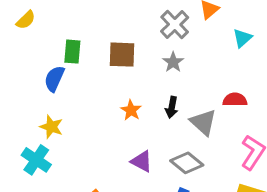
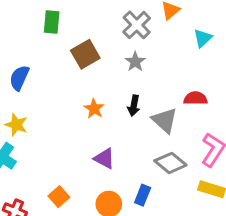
green rectangle: (72, 52) -> (52, 22), moved
brown square: (122, 55) -> (85, 54), turned -32
gray diamond: (187, 163) -> (170, 163), moved

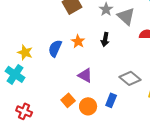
blue semicircle: (19, 78) -> (55, 48), moved
gray triangle: (165, 120) -> (126, 16), moved
orange square: (59, 197) -> (68, 100), moved

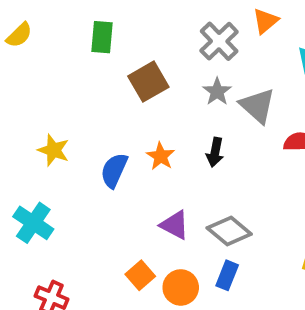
yellow star: (25, 52) -> (54, 150), moved
gray diamond: (130, 78) -> (229, 231), moved

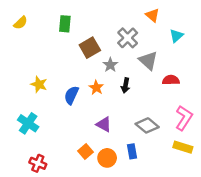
orange triangle: (266, 21) -> (153, 15), turned -40
gray cross: (219, 41) -> (128, 38), moved
gray star: (217, 92) -> (110, 65), moved
gray diamond: (229, 231) -> (147, 125), moved
blue rectangle: (227, 275) -> (132, 151), turned -32

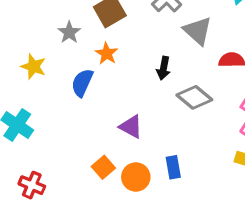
gray star: (110, 65) -> (69, 32), moved
orange star: (96, 88) -> (107, 54), moved
gray diamond: (147, 125) -> (194, 97), moved

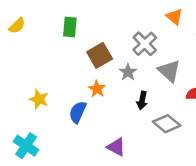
gray star: (69, 32) -> (128, 72), moved

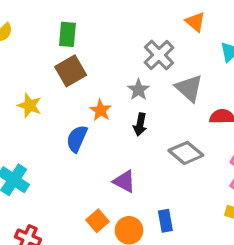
brown square: (100, 55) -> (71, 71), moved
yellow star: (39, 99) -> (30, 106), moved
black arrow: (142, 101) -> (140, 124), moved

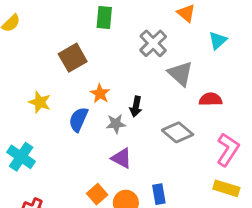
green rectangle: (67, 34) -> (104, 17), moved
gray star: (138, 90) -> (116, 124), moved, turned 30
yellow star: (30, 106) -> (40, 102), moved

